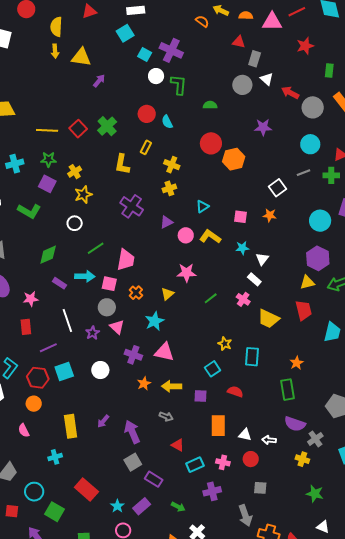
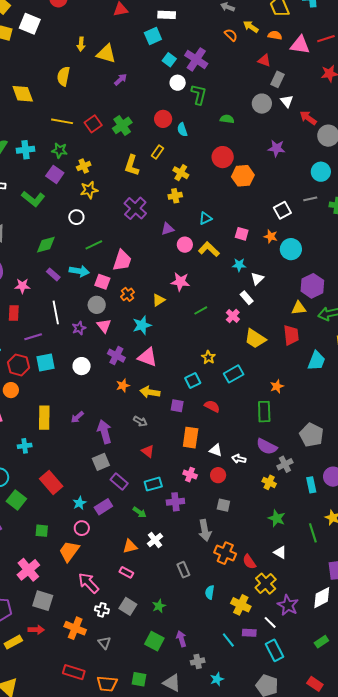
yellow semicircle: (56, 27) -> (63, 76), moved
cyan circle: (320, 221) -> (291, 249), moved
cyan rectangle: (252, 357) -> (234, 374), turned 48
cyan rectangle: (195, 465) -> (153, 484), moved

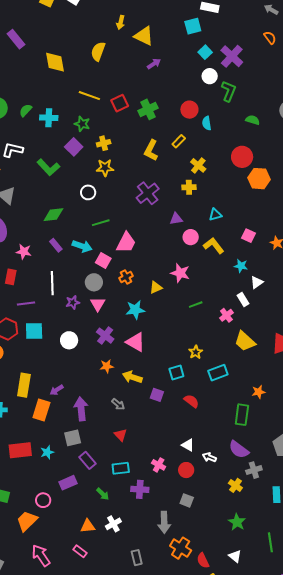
orange rectangle: (191, 438) -> (41, 410), moved
red rectangle: (51, 482) -> (20, 450), turned -65
cyan star: (79, 503) -> (47, 452), moved

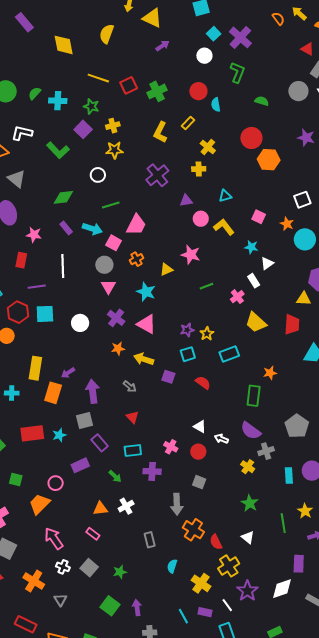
white circle: (210, 76) -> (204, 56), moved
purple star: (73, 302) -> (187, 330), moved
cyan star: (135, 310) -> (146, 292), turned 30

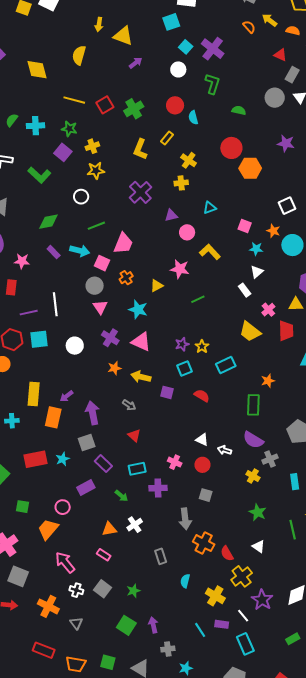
yellow L-shape: (224, 227) -> (210, 252), moved
cyan star: (251, 247) -> (256, 249), moved
white line: (63, 266) -> (55, 304), moved
pink cross: (237, 297) -> (268, 310), moved

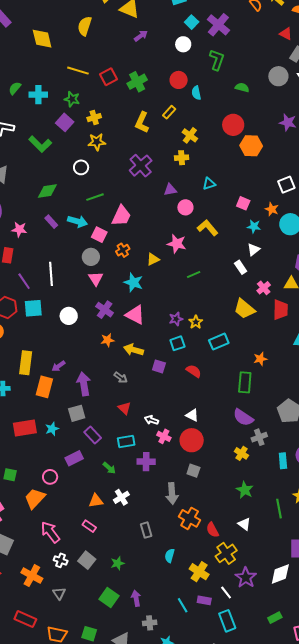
purple line: (29, 313) -> (24, 281), turned 66
white arrow: (224, 450) -> (151, 420), moved
red circle: (202, 465) -> (192, 440), size x1.5

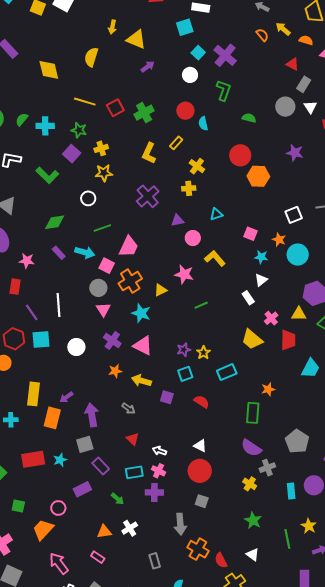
orange cross: (123, 250) -> (130, 281), size x1.6
pink cross: (164, 436) -> (159, 471), moved

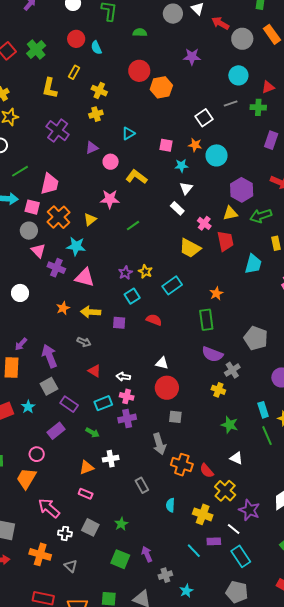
purple cross: (112, 341) -> (56, 268), moved
cyan rectangle: (291, 491) -> (263, 410), moved
white cross: (130, 528) -> (111, 459), turned 35

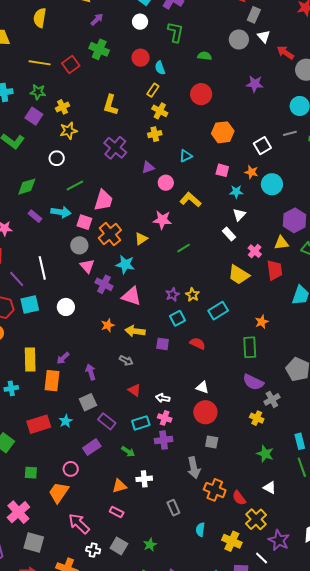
green cross: (36, 50) -> (99, 49), moved, turned -30
yellow rectangle: (74, 72) -> (153, 90), moved
orange hexagon: (161, 87) -> (223, 132), moved
purple arrow: (49, 356) -> (91, 372), size x0.7

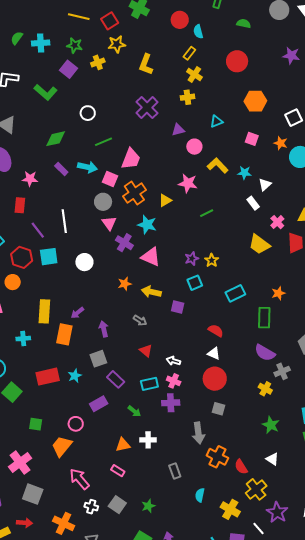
yellow star: (69, 131) -> (117, 44), moved
cyan star: (236, 192) -> (244, 173), moved
cyan rectangle: (218, 311) -> (235, 293), moved
red semicircle: (198, 343) -> (216, 331), moved

